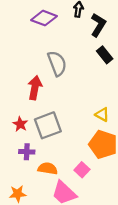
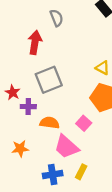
gray semicircle: (57, 63) -> (56, 18), size x0.7
red star: (20, 124) -> (13, 92), moved

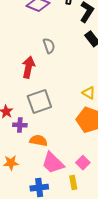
pink square: (84, 123) -> (83, 163), moved
yellow rectangle: (81, 172) -> (73, 182), moved, turned -40

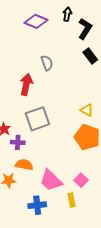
orange semicircle: (38, 140) -> (24, 165), moved

